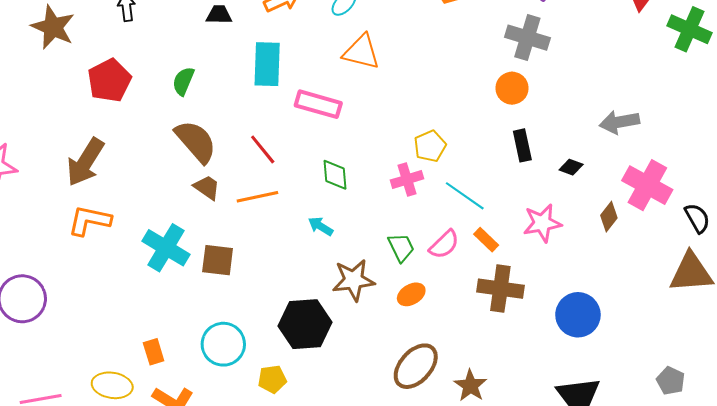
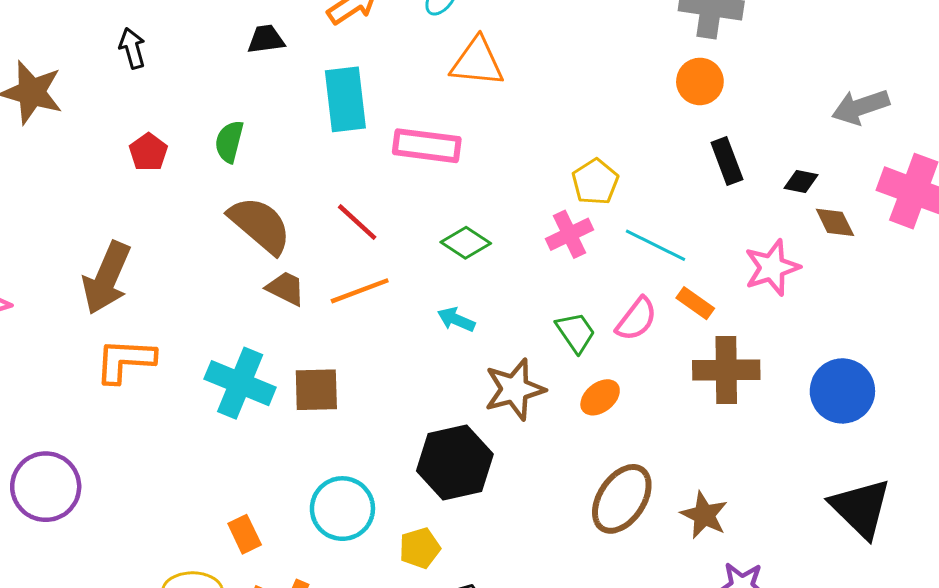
red pentagon: (109, 80) -> (148, 152), moved, size x0.6
green diamond: (335, 175) -> (466, 243), turned -44
brown diamond: (609, 217) -> (835, 222), moved, turned -56

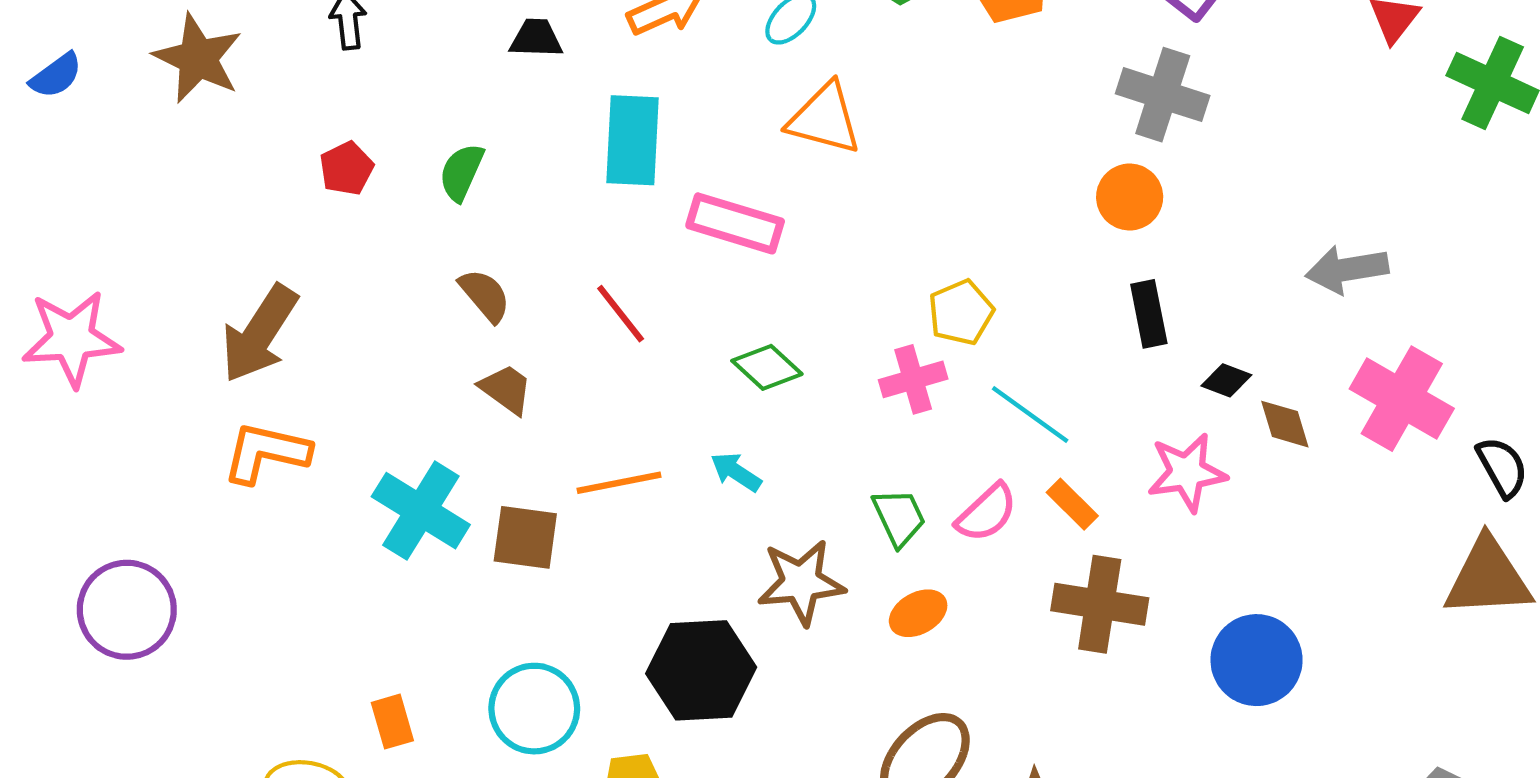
black diamond: (801, 182) -> (1226, 380), moved
brown semicircle: (260, 225) -> (485, 295), size x0.6
orange line: (360, 291) -> (619, 483), moved

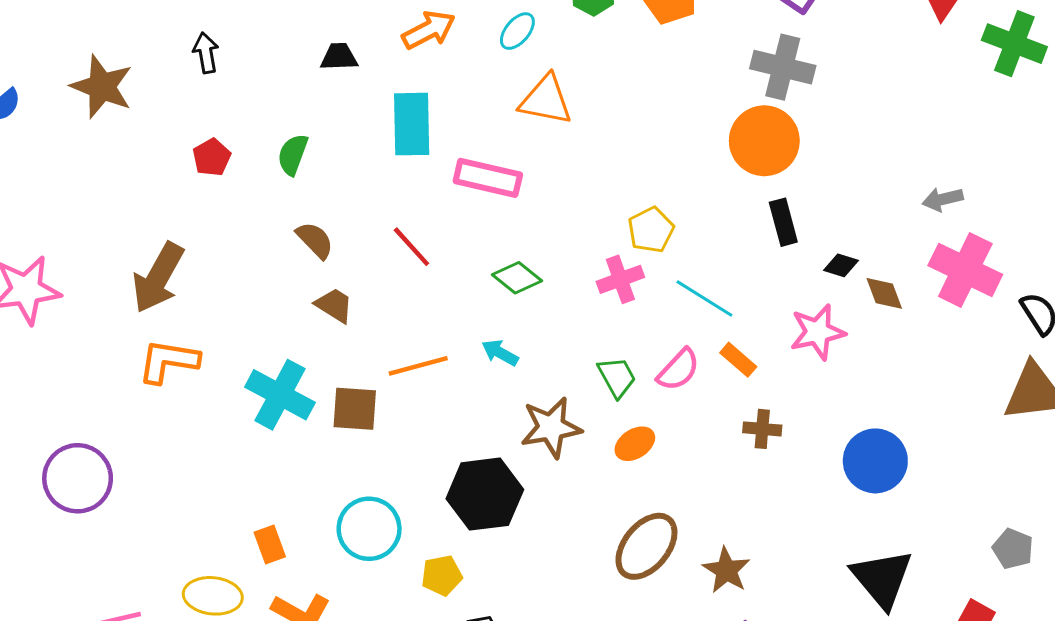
orange circle: (1130, 197) -> (764, 141), size x1.5
gray arrow: (1347, 269) -> (943, 199), moved, size x0.7
brown cross: (1100, 604) -> (762, 429), size x0.6

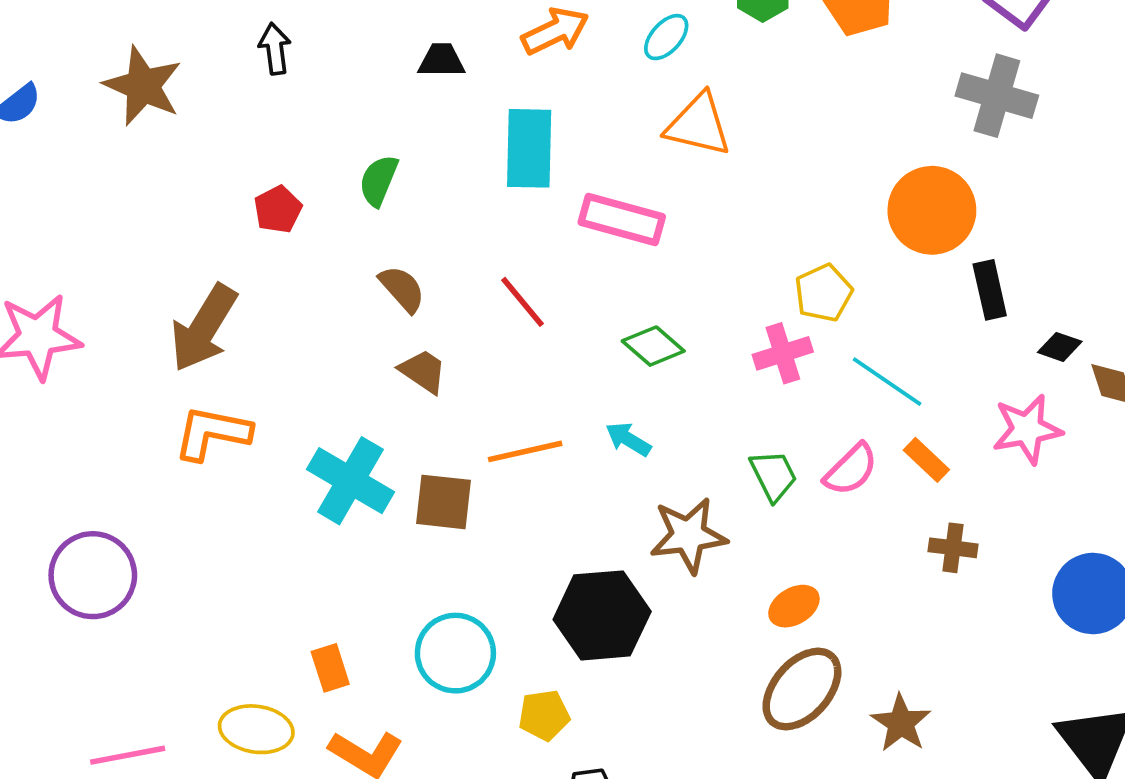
orange circle: (764, 141) -> (932, 210), moved
red pentagon: (212, 157) -> (278, 209), moved
orange ellipse: (635, 444) -> (794, 606), moved

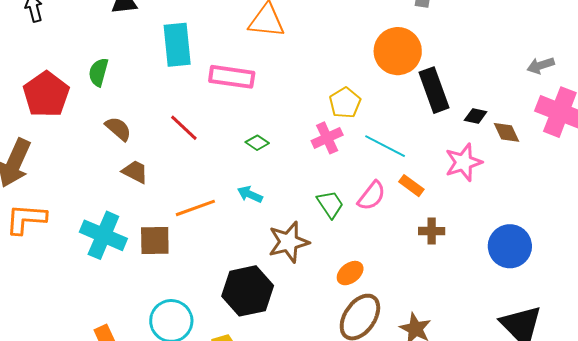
red pentagon: (278, 209) -> (46, 94), size x1.8
black rectangle: (990, 290) -> (434, 90), size x1.4
green diamond: (653, 346) -> (257, 143), size x0.7

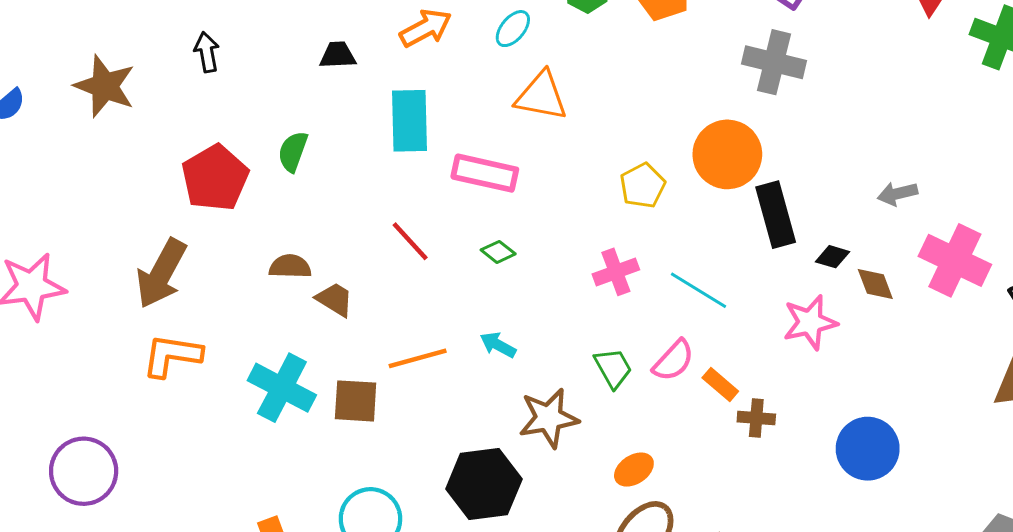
gray arrow: (541, 65) -> (897, 194), moved
yellow pentagon: (345, 103) -> (643, 186), moved
brown semicircle: (118, 129) -> (290, 267), moved, turned -44
green diamond: (257, 143) -> (498, 252), moved
orange rectangle: (411, 186) -> (720, 384), moved

